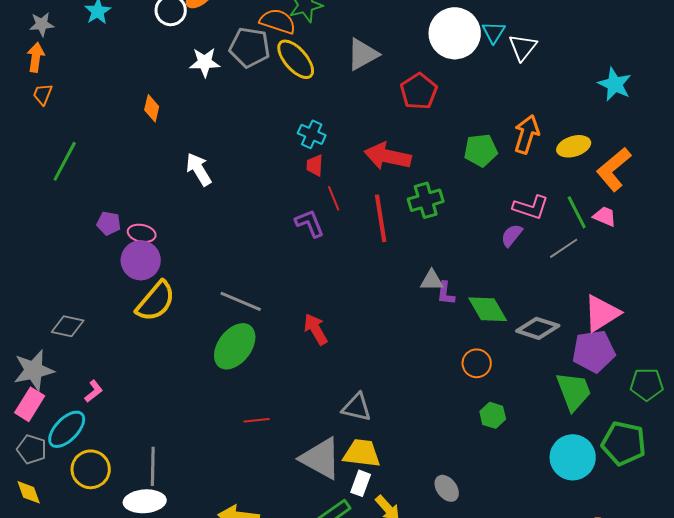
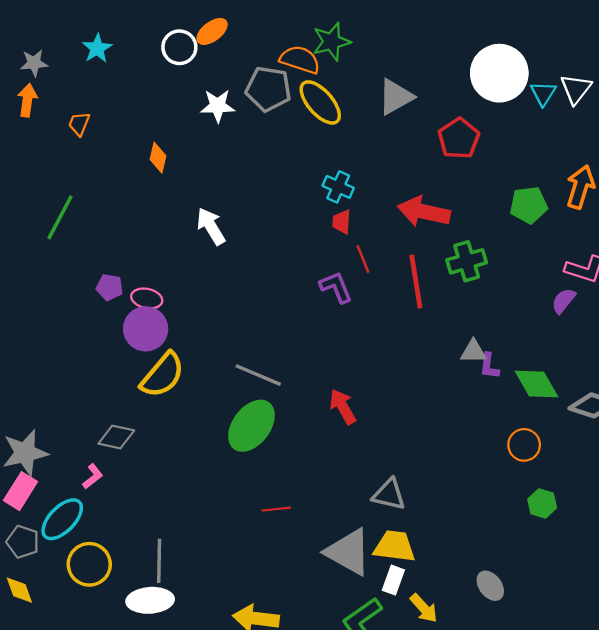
cyan triangle: (494, 32) -> (543, 93), moved
orange trapezoid: (43, 94) -> (79, 124), moved
gray diamond: (68, 326) -> (116, 437), moved

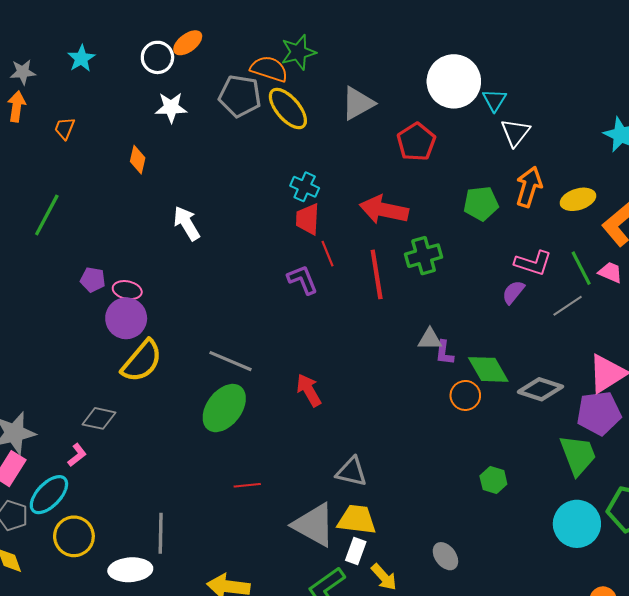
white triangle: (576, 89) -> (515, 133), moved
white star: (218, 106) -> (171, 107), moved
red trapezoid: (342, 222) -> (308, 219), size x1.4
orange circle: (524, 445) -> (465, 395), moved
gray line: (159, 561) -> (161, 533), moved

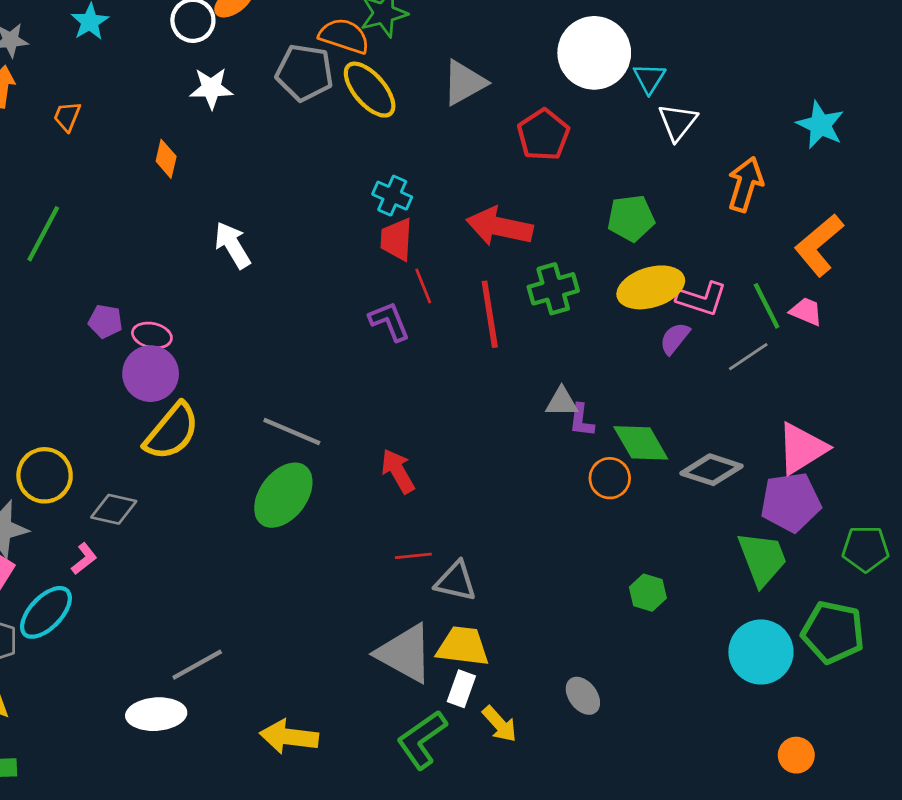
orange arrow: (529, 187) -> (745, 184), moved
yellow ellipse: (578, 199) -> (651, 287), moved, size x1.4
red line: (247, 485) -> (413, 556), moved
gray line: (161, 533) -> (197, 665), turned 60
yellow circle: (74, 536) -> (45, 475), moved

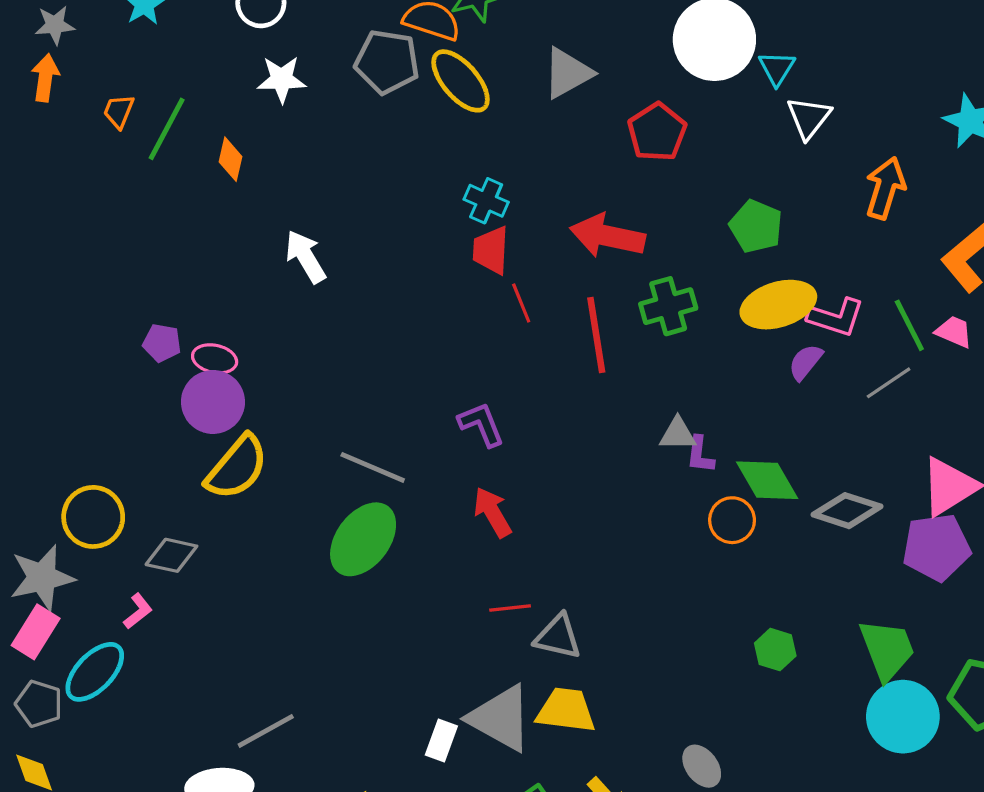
green pentagon: (631, 218) -> (756, 226), turned 30
green line: (43, 234) -> (167, 129), moved
purple L-shape: (389, 321) -> (481, 424), moved
green trapezoid: (762, 559) -> (887, 650), moved
white rectangle: (461, 689) -> (441, 741), moved

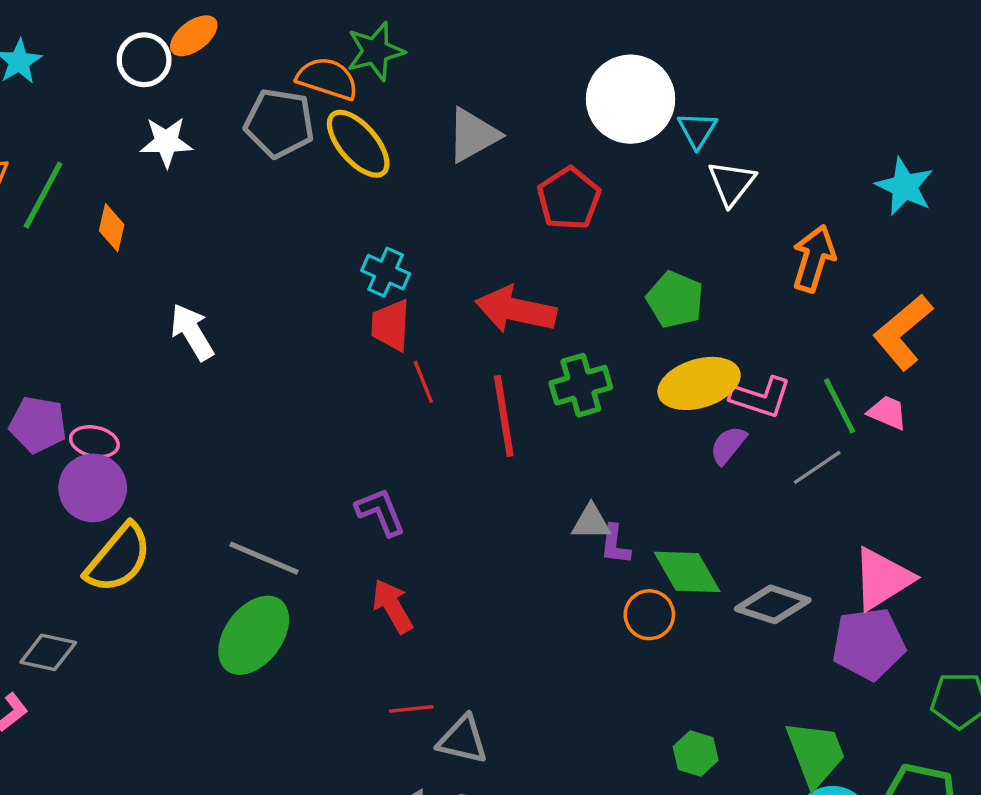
purple pentagon: (162, 343) -> (38, 425), size x1.4

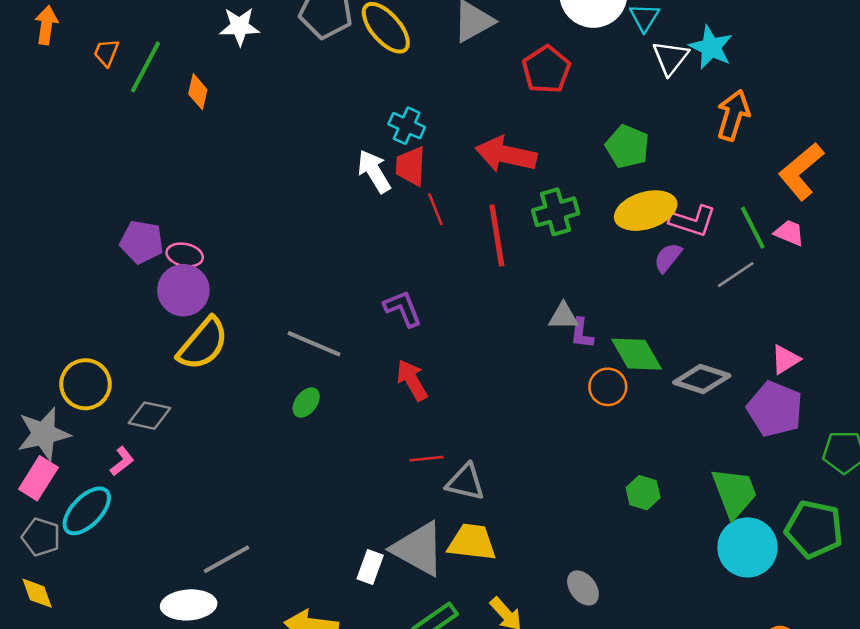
cyan star: (905, 187) -> (711, 47), moved
white arrow: (192, 332) -> (374, 171), moved
pink triangle: (882, 579) -> (785, 359), size x0.6
green ellipse: (254, 635) -> (306, 403), size x0.5
purple pentagon: (869, 644) -> (775, 409), turned 30

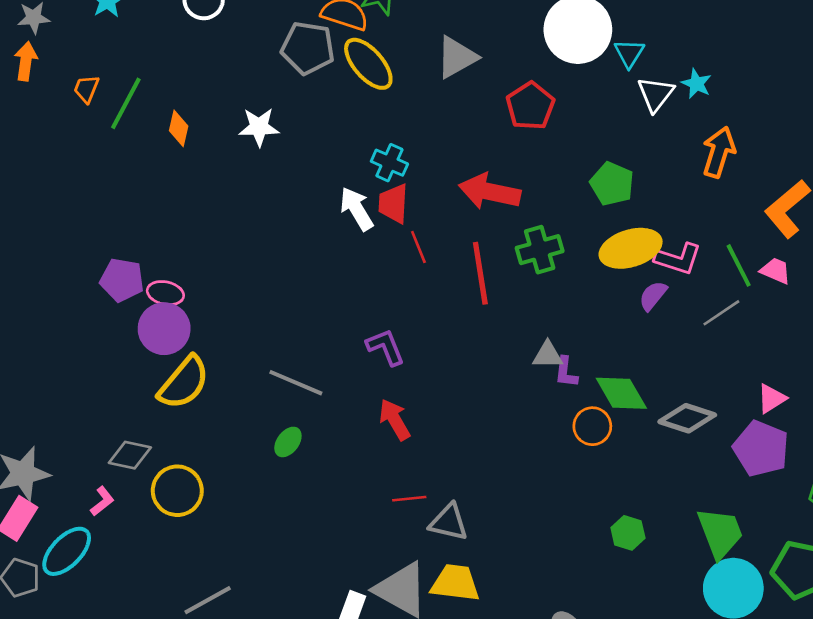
white star: (240, 26) -> (259, 127), moved
cyan star: (711, 47) -> (696, 84), size x0.7
yellow circle: (85, 384) -> (177, 491), moved

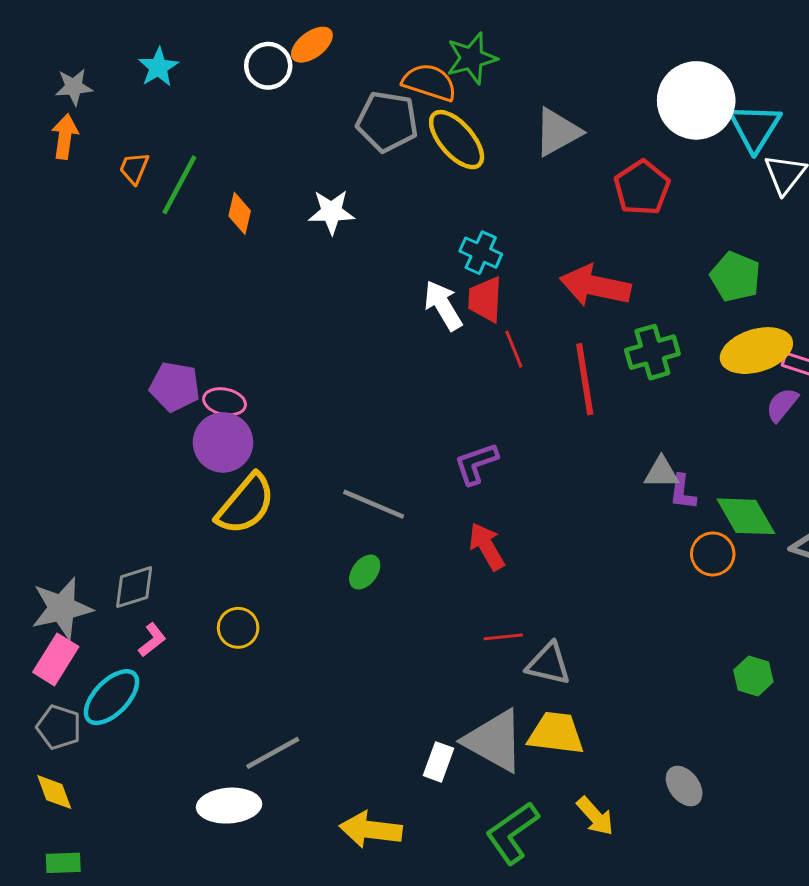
cyan triangle: (629, 53) -> (755, 128), size x1.5
purple L-shape: (385, 347) -> (476, 464), turned -87
gray diamond: (130, 455) -> (134, 587), moved, turned -30
yellow circle: (177, 491) -> (238, 628), size x0.7

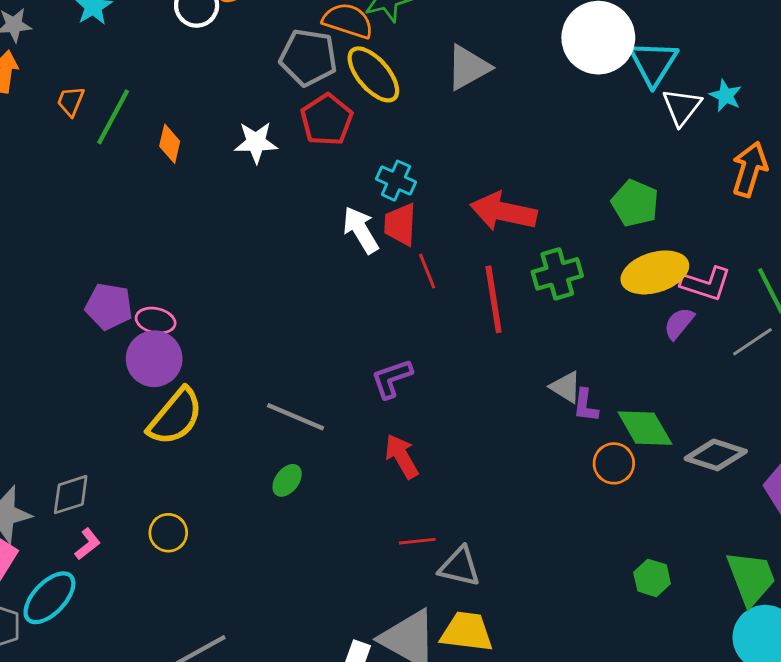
red pentagon: (642, 188) -> (327, 120), moved
gray triangle: (661, 473) -> (566, 387), turned 32

